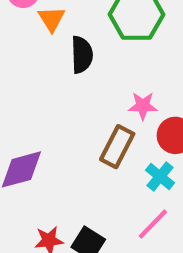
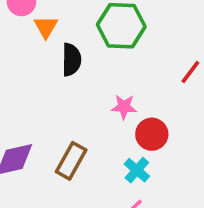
brown rectangle: (117, 147) -> (71, 161), moved

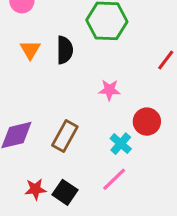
orange triangle: (46, 27) -> (30, 50), moved
red circle: (152, 134) -> (147, 122), moved

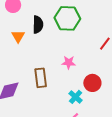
black semicircle: (65, 50) -> (38, 25), moved
brown rectangle: (65, 136) -> (41, 78), moved, turned -36

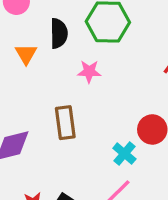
pink star: (69, 62) -> (89, 72), moved

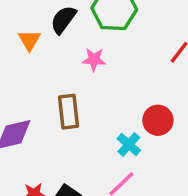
black semicircle: (59, 33) -> (63, 20), turned -144

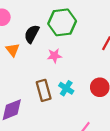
cyan cross: (129, 145) -> (66, 88), moved

